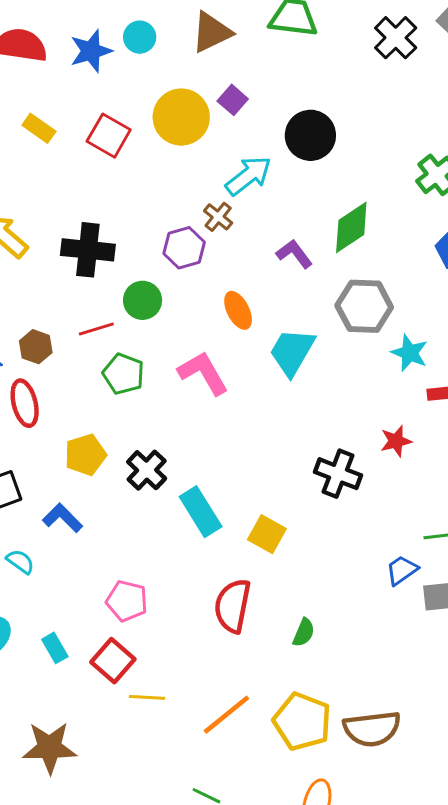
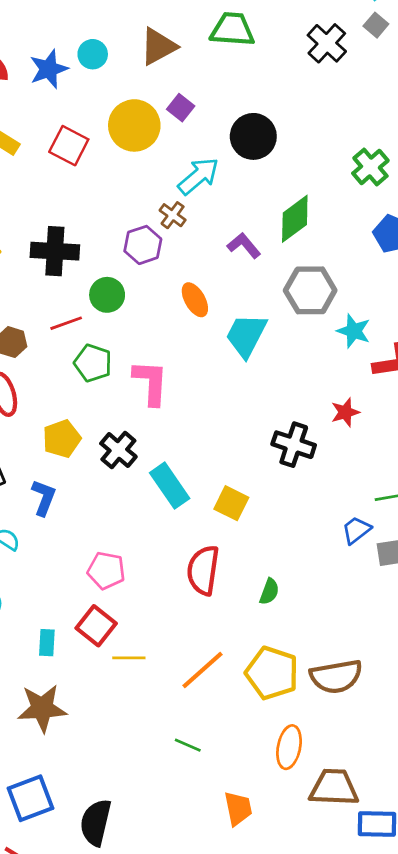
pink L-shape: (203, 373) -> (151, 383), moved, turned 36
blue L-shape: (63, 518) -> (44, 498), turned 69
cyan rectangle: (55, 648) -> (47, 643), moved, turned 36

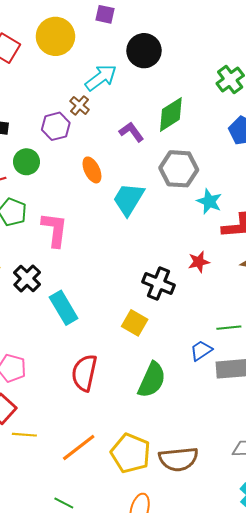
purple square: (181, 108) -> (105, 14), moved, turned -30
yellow square: (231, 503) -> (135, 323), moved
green semicircle: (269, 592) -> (152, 380), moved, size x1.8

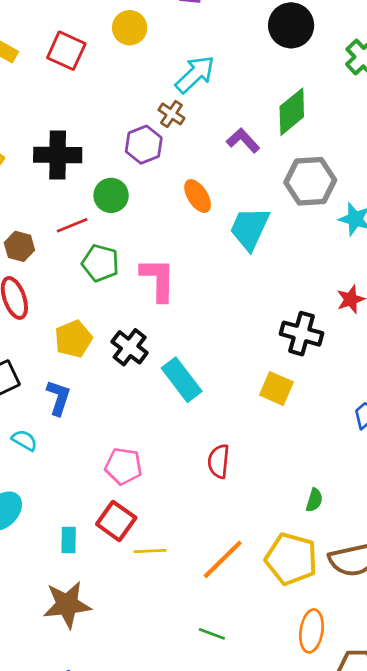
yellow circle: (55, 36) -> (130, 28), size x0.7
black circle: (144, 51) -> (291, 25), moved
red semicircle: (84, 373) -> (219, 461), size x0.7
green semicircle: (152, 380) -> (314, 500), moved, size x0.5

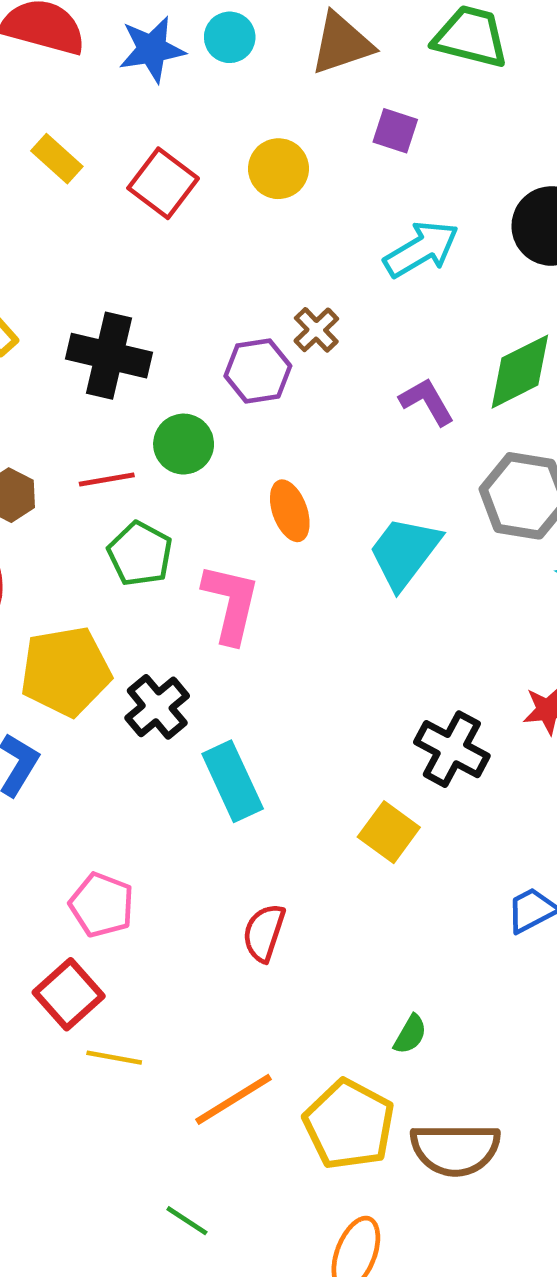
cyan arrow: (195, 74) -> (421, 249), moved
orange ellipse: (198, 196) -> (290, 511), moved
yellow pentagon: (73, 339) -> (66, 671), size x1.4

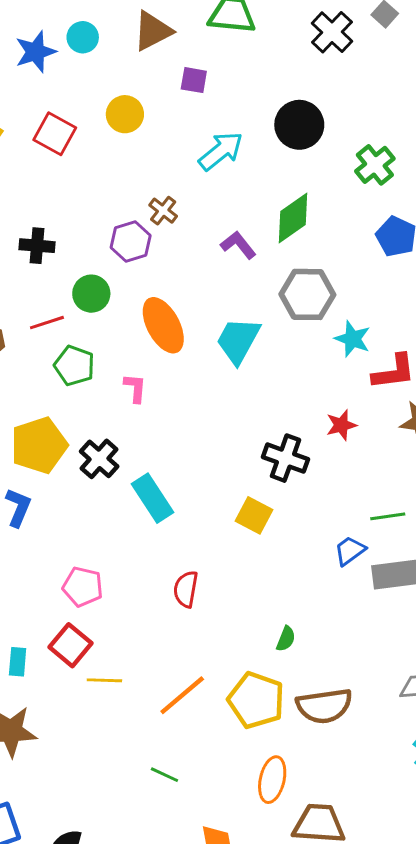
black cross: (109, 356) -> (37, 246), size x0.7
orange ellipse: (290, 511) -> (163, 325), size x1.5
pink L-shape: (231, 603) -> (135, 388), size x0.6

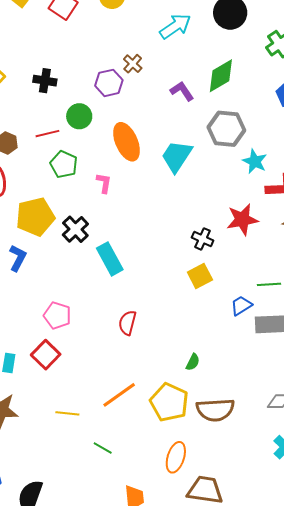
red star: (341, 425) -> (242, 220), size x1.5
black cross: (286, 458) -> (203, 239), size x0.7
yellow square: (254, 515) -> (200, 276), moved, turned 30
yellow line: (104, 680) -> (67, 413), moved

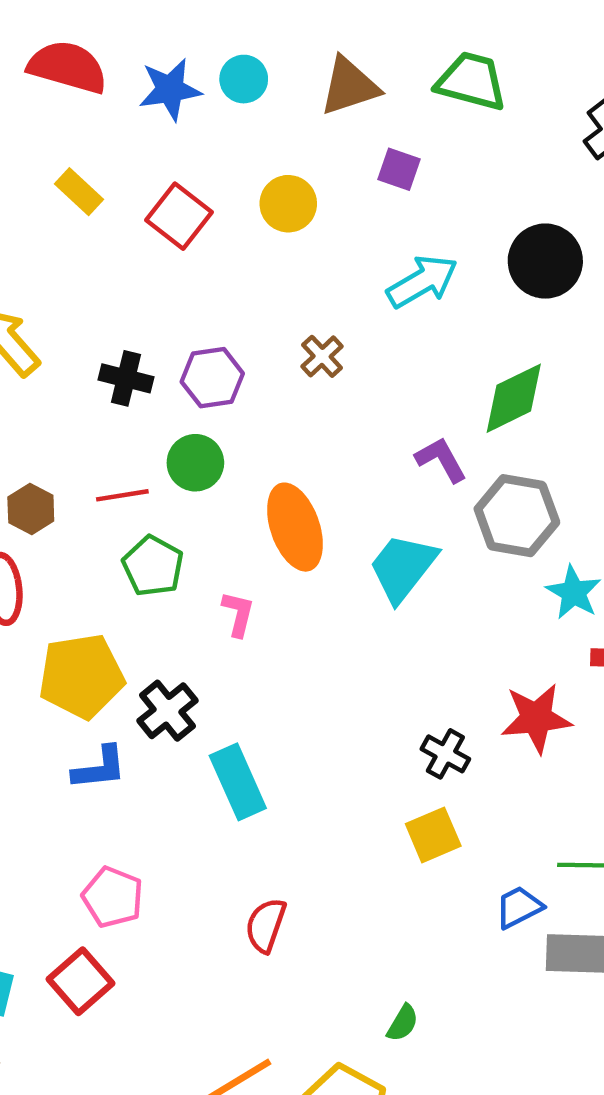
purple hexagon: (109, 83) -> (212, 378), moved
purple L-shape: (182, 91) -> (441, 460), moved
blue L-shape: (18, 258) -> (99, 768), moved, turned 52

